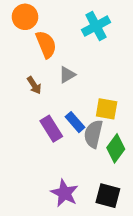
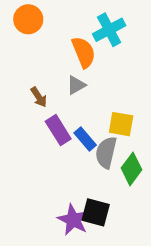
orange semicircle: (46, 44) -> (84, 52), moved
purple rectangle: (51, 129) -> (58, 130), moved
black square: (108, 196) -> (96, 212), moved

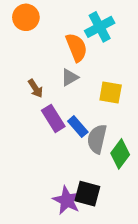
yellow square: (121, 124) -> (111, 92), moved

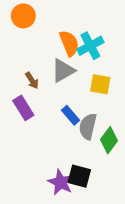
cyan cross: (100, 27) -> (90, 46), moved
gray triangle: (70, 77) -> (63, 71), size x1.5
purple rectangle: (53, 118) -> (23, 108), moved

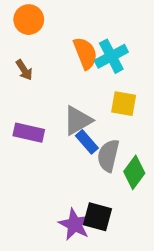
gray triangle: (63, 71) -> (78, 120), moved
brown arrow: (32, 81) -> (24, 70), moved
purple rectangle: (23, 108) -> (29, 133), turned -45

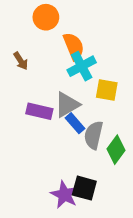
orange circle: (29, 20) -> (46, 17), moved
cyan cross: (111, 56) -> (82, 66), moved
purple rectangle: (29, 133) -> (39, 111), moved

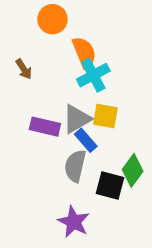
yellow square: (107, 90) -> (105, 116), moved
gray semicircle: (94, 135) -> (75, 166), moved
black square: (84, 188) -> (110, 186), moved

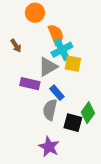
yellow square: (105, 116) -> (73, 64), moved
gray triangle: (77, 119) -> (48, 67), moved

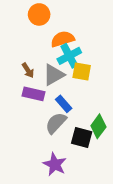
orange semicircle: (56, 35) -> (63, 39), turned -85
brown arrow: (16, 46) -> (28, 70), moved
gray semicircle: (50, 110) -> (56, 123), turned 30

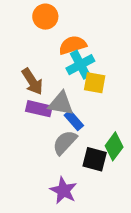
brown arrow: (28, 70) -> (32, 81), size x1.5
gray triangle: (54, 75) -> (61, 104), moved, turned 40

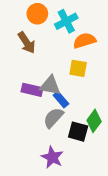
orange semicircle: (73, 45) -> (84, 41), moved
cyan cross: (80, 65) -> (66, 21), moved
brown arrow: (32, 81) -> (27, 43), moved

